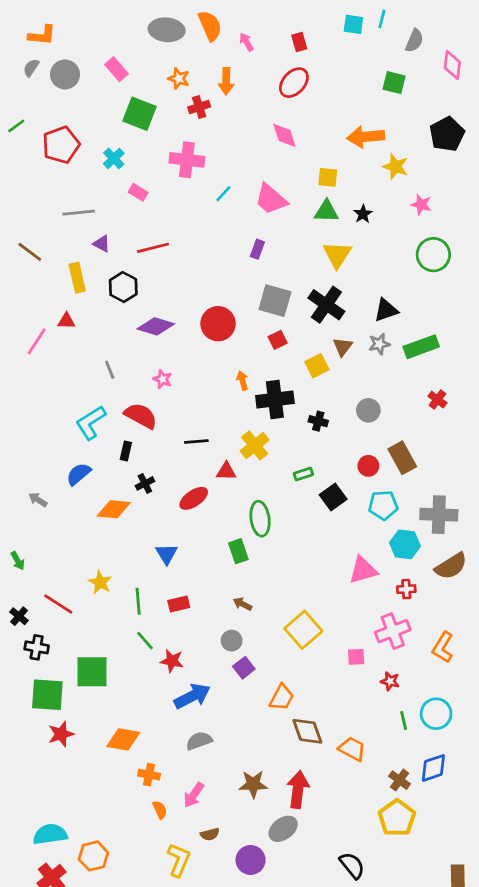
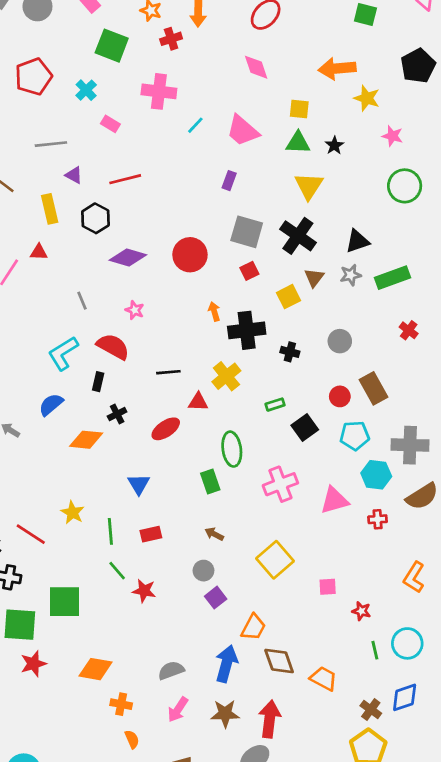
pink cross: (393, 631) -> (280, 484), moved
blue arrow: (192, 696) -> (226, 664), moved, turned -48
pink arrow: (194, 795) -> (178, 710), moved

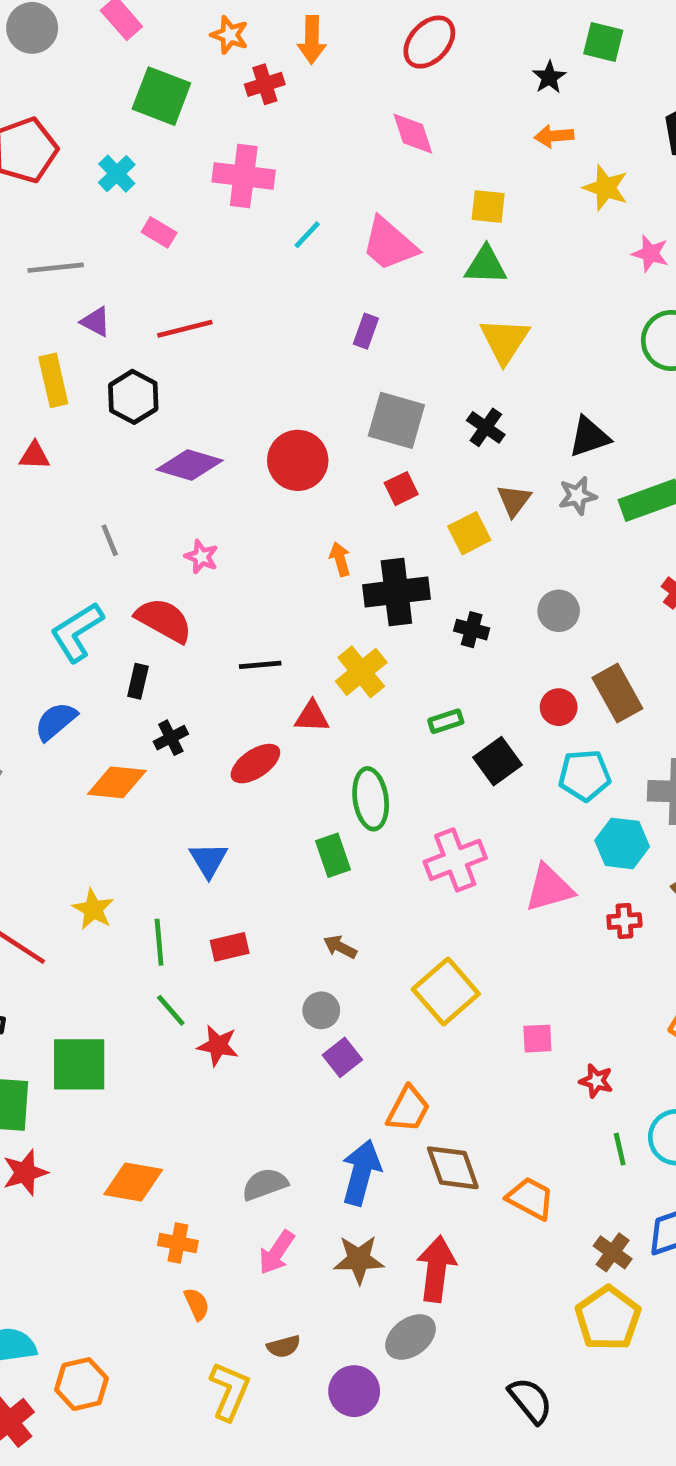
orange arrow: (337, 69) -> (554, 136), size x0.6
black star: (334, 145) -> (549, 77), moved
black cross: (298, 236) -> (486, 427), size x0.6

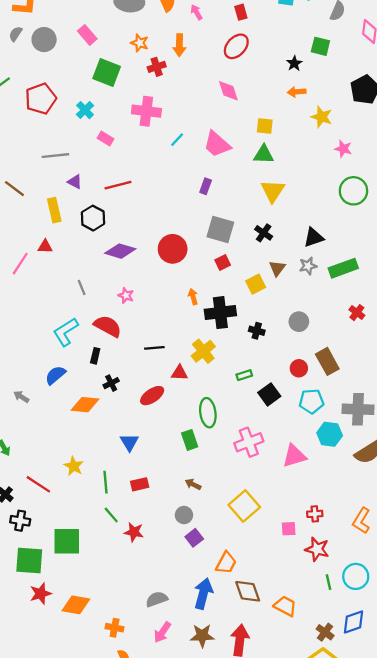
red cross: (624, 921) -> (315, 514), moved
red star: (596, 1081) -> (317, 549), size x1.5
orange diamond: (133, 1182) -> (76, 605), moved

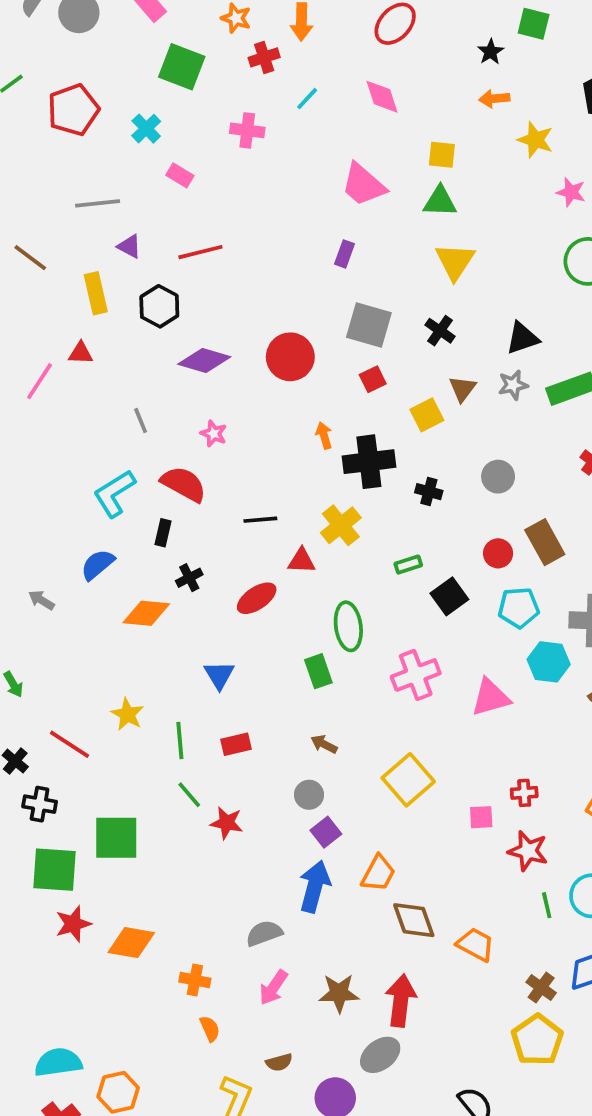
pink cross: (146, 111) -> (247, 130), size x0.7
cyan line: (177, 140) -> (307, 99), moved
blue arrow: (203, 594) -> (315, 886), moved

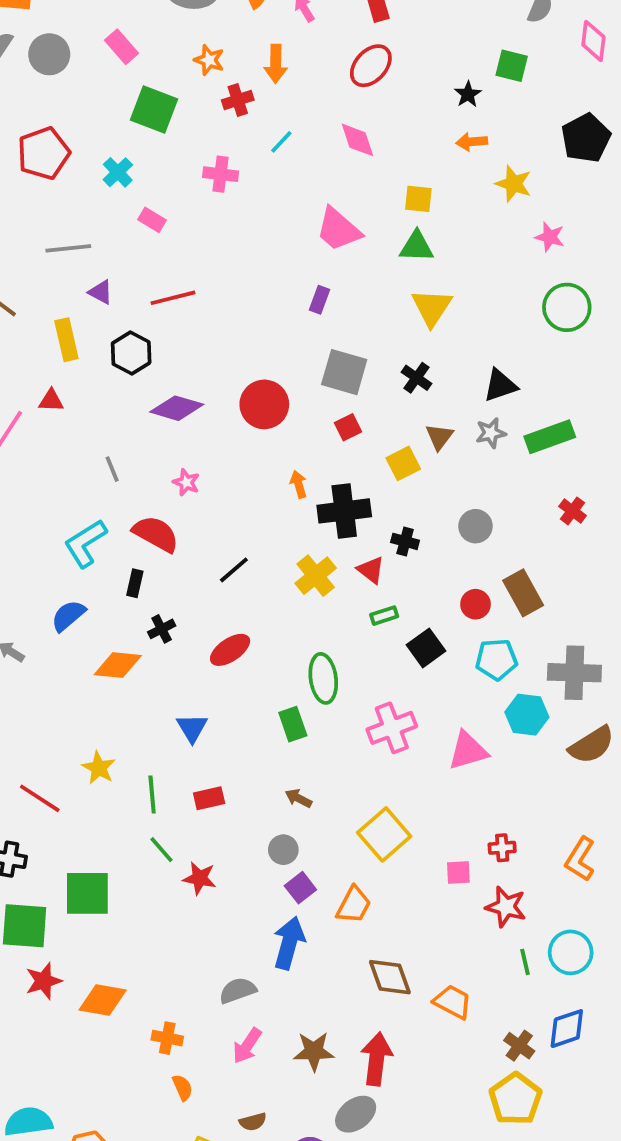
black line: (260, 520) -> (234, 570), turned -36
red triangle: (302, 561) -> (371, 570), moved, turned 36
orange trapezoid: (378, 873) -> (354, 905), moved

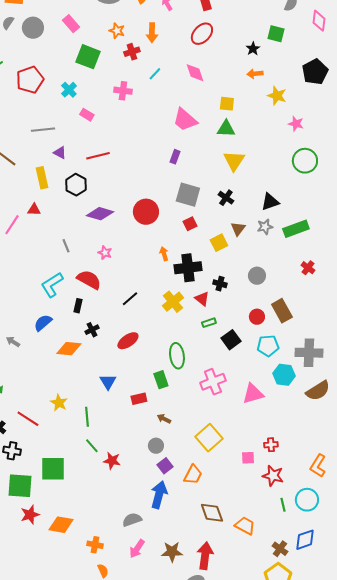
red rectangle: (209, 798) -> (139, 399), moved
orange L-shape: (580, 859) -> (318, 466), moved

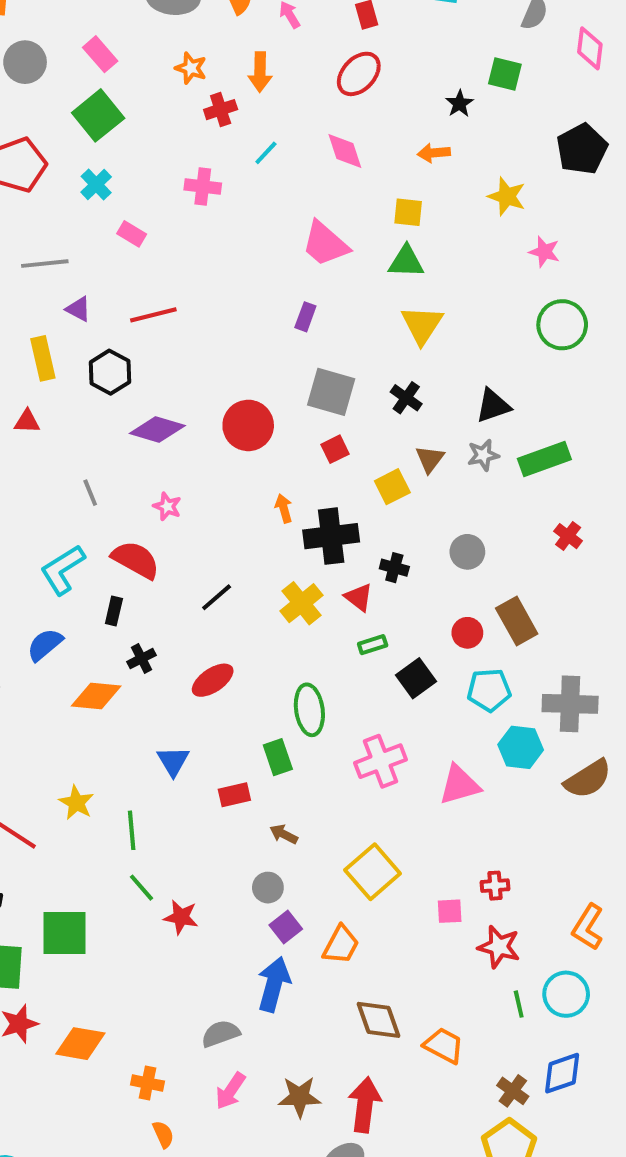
green square: (88, 57) -> (98, 115), moved, turned 30
orange arrow: (255, 74) -> (434, 153), moved

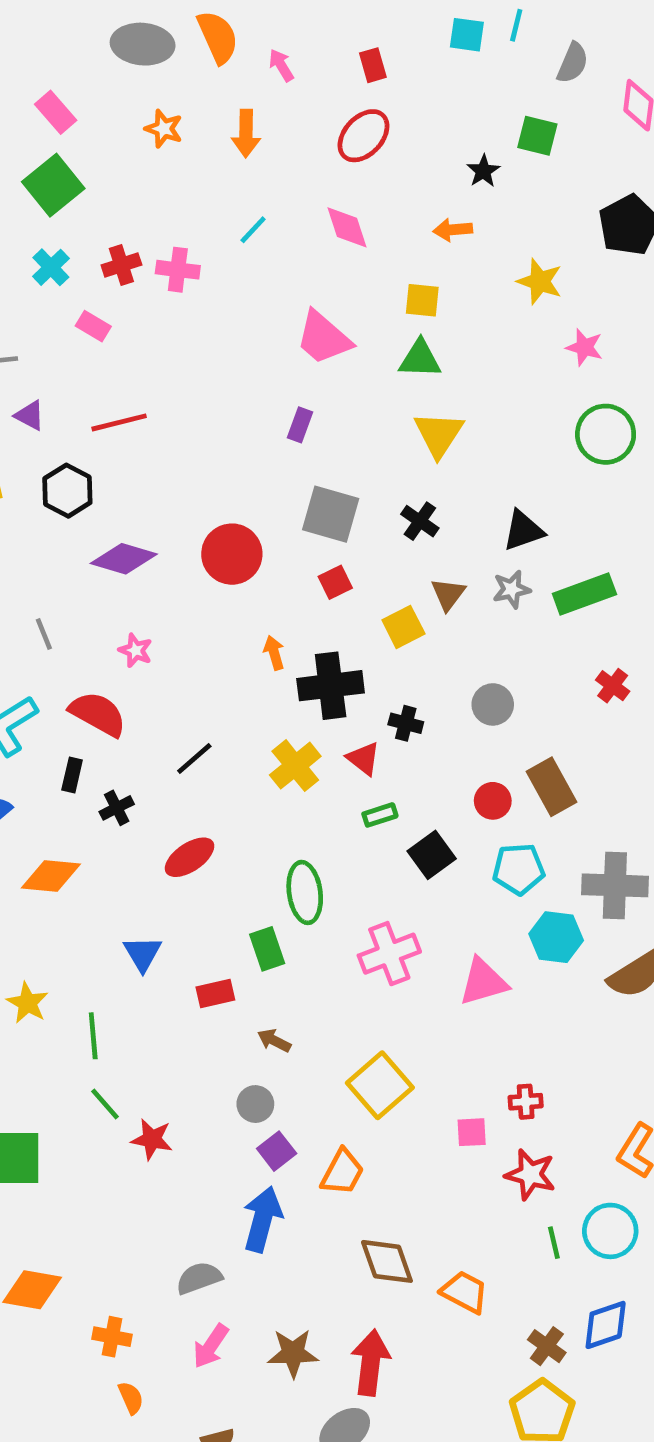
red cross: (221, 110) -> (121, 265), moved
black cross: (142, 658) -> (117, 808), moved

